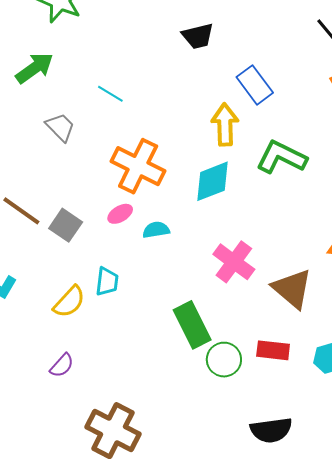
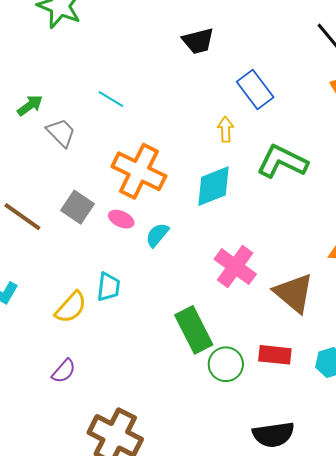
green arrow: (35, 68) -> (30, 105), moved, size x0.7
yellow arrow: (225, 125) -> (226, 129), size x0.6
pink ellipse: (120, 214) -> (121, 219), turned 55
gray square: (66, 225) -> (78, 207), moved
cyan semicircle: (156, 230) -> (157, 235), turned -40

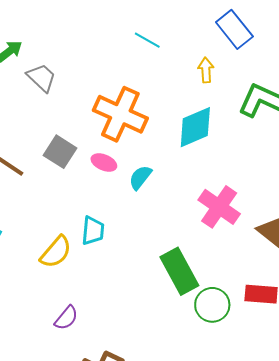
cyan line: (111, 99) -> (147, 40), moved
purple semicircle: (64, 371) -> (66, 318), moved

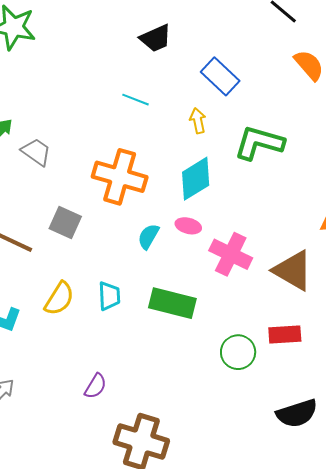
pink ellipse: (104, 162) -> (188, 226), moved
yellow semicircle: (56, 252) -> (59, 299), moved
green rectangle: (179, 271) -> (172, 303), moved, turned -39

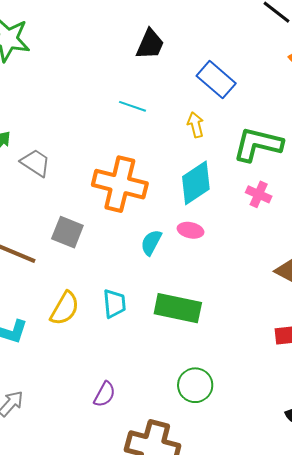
black trapezoid: (156, 38) -> (150, 44), turned -40
pink cross: (231, 254) -> (259, 194), moved, size x0.6
green circle: (238, 352) -> (195, 385), moved

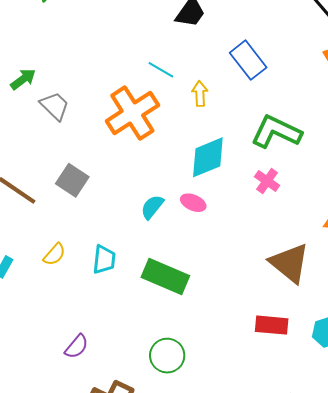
yellow arrow: (196, 125) -> (200, 94), moved
orange cross: (120, 184) -> (132, 113), moved, turned 32
yellow semicircle: (65, 308) -> (54, 254), size x0.7

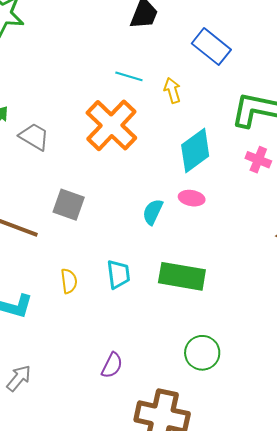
yellow semicircle: (54, 254) -> (69, 281), turned -35

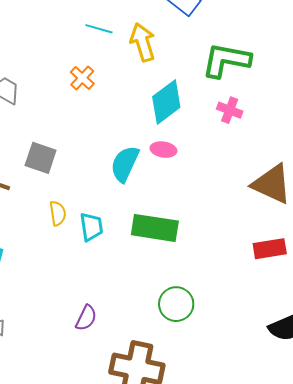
yellow arrow: (172, 90) -> (143, 42), size x1.5
orange cross: (111, 125) -> (82, 78), size x0.5
cyan semicircle: (153, 212) -> (125, 164), size x1.4
yellow semicircle: (69, 281) -> (58, 213), moved

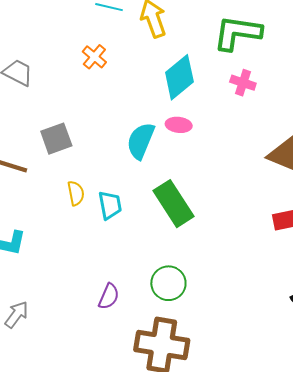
gray square: (41, 158) -> (56, 139), turned -36
green rectangle: (155, 228) -> (173, 204), turned 51
green circle: (176, 304) -> (168, 283), moved

